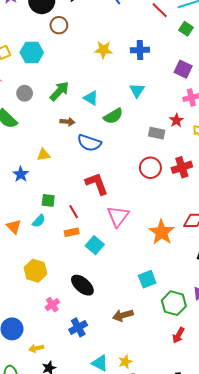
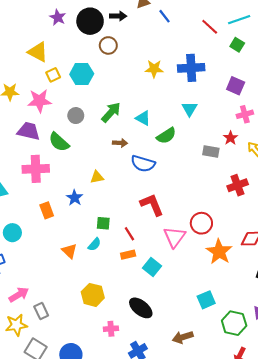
blue cross: (140, 50) -> (191, 68), size x1.4
red circle: (150, 168) -> (201, 223), moved
pink cross: (52, 305) -> (111, 329), turned 32

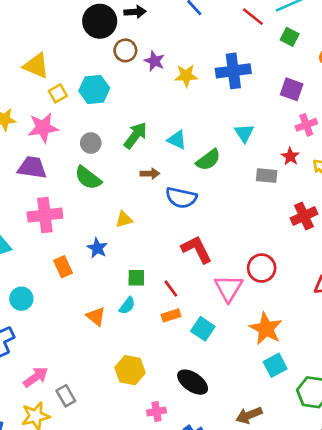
purple star: (58, 17) -> (154, 61), moved
cyan triangle: (190, 109) -> (244, 133), moved
green semicircle: (59, 142) -> (88, 178), moved
orange star: (219, 252) -> (266, 329), moved

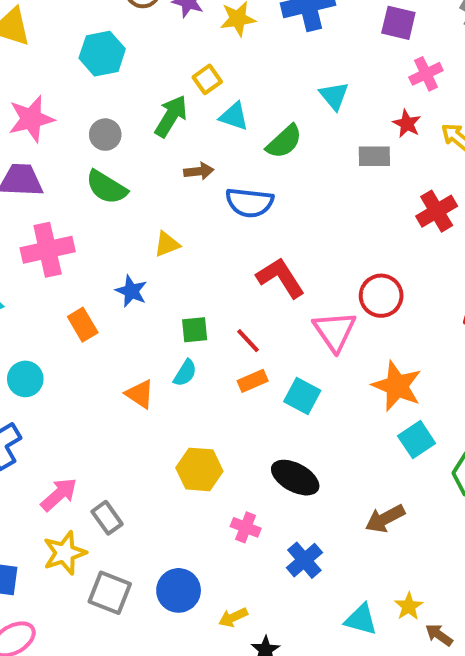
yellow square: (58, 93) -> (207, 79), moved
pink cross: (157, 411) -> (246, 527), turned 36

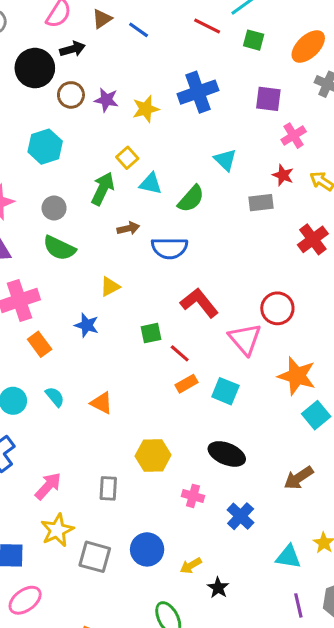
orange rectangle: (83, 325) -> (40, 344), moved
green square: (195, 330) -> (151, 333), moved
cyan semicircle: (185, 373) -> (55, 397), moved, turned -65
gray rectangle: (107, 518) -> (108, 488), moved, turned 45

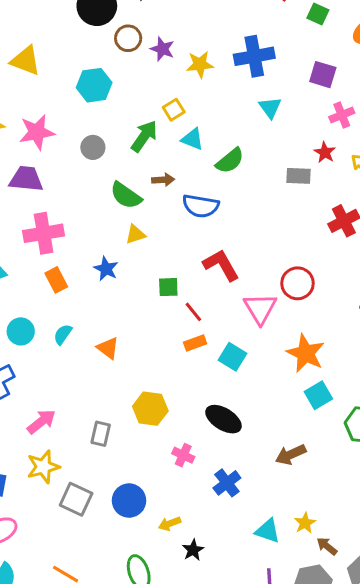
cyan triangle: (225, 160) -> (270, 108), moved
green semicircle: (59, 248) -> (126, 195), moved
cyan semicircle: (55, 397) -> (63, 334), turned -115

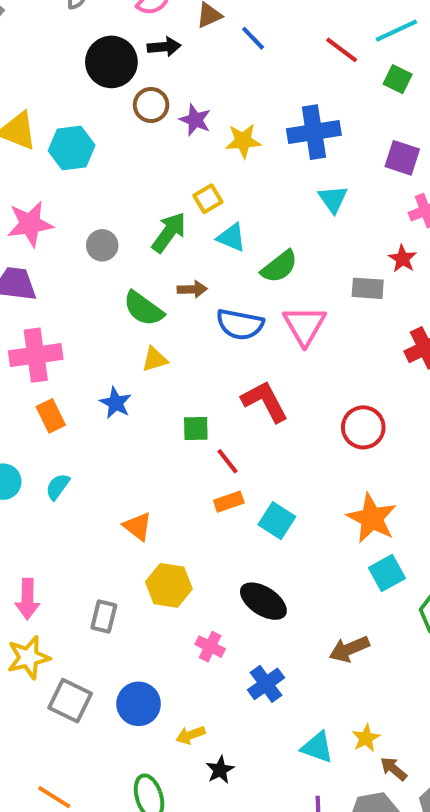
cyan hexagon: (94, 85) -> (72, 148), moved
pink triangle: (260, 308) -> (305, 326), moved
orange triangle: (108, 348) -> (138, 526), moved
pink arrow: (41, 422) -> (27, 599), turned 128

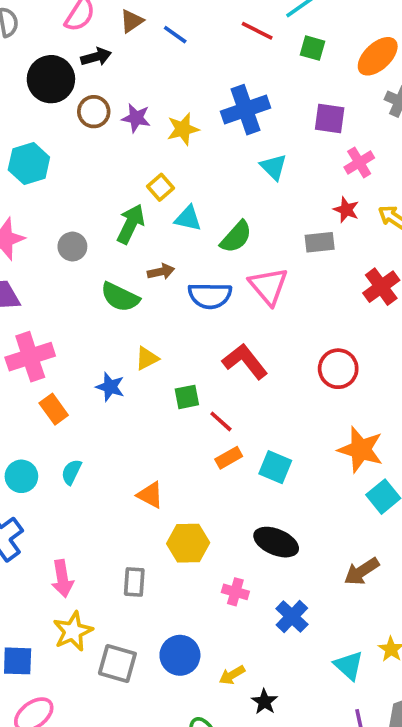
yellow triangle: (155, 359) -> (147, 358), moved
cyan triangle: (317, 747) -> (349, 666), turned 32

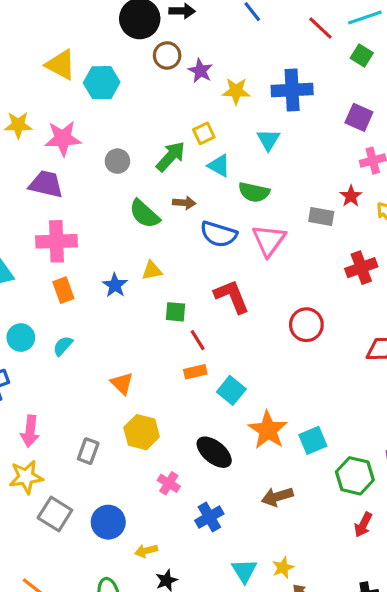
cyan triangle: (274, 167) -> (268, 140), moved
green semicircle: (236, 237) -> (254, 192), turned 44
orange star: (361, 450) -> (268, 430), moved

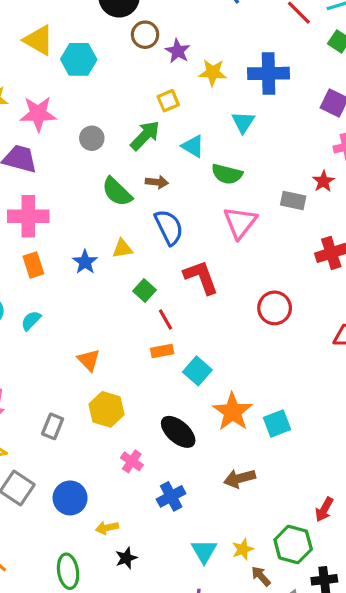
yellow square: (204, 133) -> (168, 101), moved
blue semicircle: (219, 234) -> (169, 227), moved, turned -135
green square: (176, 312) -> (145, 291), turned 35
green hexagon: (355, 476) -> (293, 544), moved

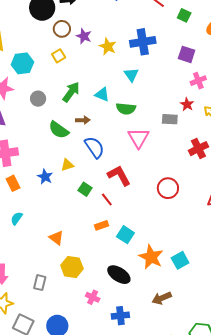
cyan hexagon: (79, 59) -> (22, 63), moved
yellow star: (213, 73) -> (108, 46), turned 30
yellow square: (168, 101) -> (59, 56), moved
red line: (166, 319) -> (107, 199), moved
blue cross: (171, 496) -> (120, 316), turned 30

